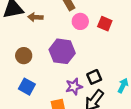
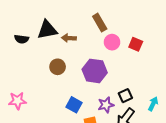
brown circle: (24, 56) -> (58, 67), moved
blue square: (27, 87) -> (74, 105), moved

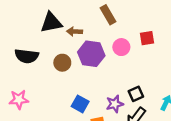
black semicircle: (22, 39) -> (27, 56), moved, size x1.5
pink circle: (112, 42) -> (121, 47), moved
red square: (136, 44) -> (147, 38), turned -32
purple hexagon: (95, 71) -> (91, 54), moved

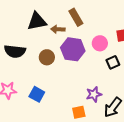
brown rectangle: (108, 15) -> (76, 17), moved
black square: (136, 94) -> (113, 62), moved
blue square: (80, 104) -> (37, 94), moved

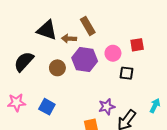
black triangle: (37, 21) -> (47, 30), turned 30
black semicircle: (15, 51) -> (24, 62), turned 125
black square: (113, 62) -> (127, 73), turned 32

